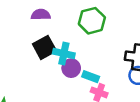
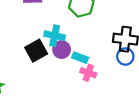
black square: (44, 47) -> (36, 51), moved

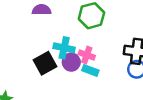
pink cross: (88, 73) -> (87, 55), moved

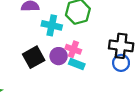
cyan cross: (64, 48) -> (52, 25), moved

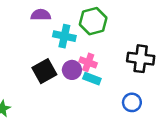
blue circle: (121, 63) -> (132, 102), moved

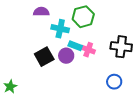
pink cross: (88, 62) -> (88, 50), moved
cyan rectangle: (92, 79) -> (75, 46), moved

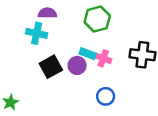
cyan cross: (60, 29) -> (37, 33), moved
blue circle: (114, 82) -> (106, 96), moved

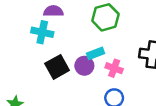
cyan rectangle: (88, 54) -> (96, 53), turned -42
pink cross: (103, 58) -> (114, 68), moved

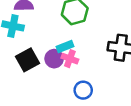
pink cross: (114, 68) -> (70, 59), moved

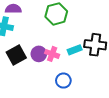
cyan rectangle: (65, 47) -> (75, 50), moved

